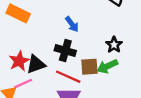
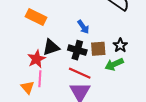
black triangle: (36, 64) -> (51, 47), moved
brown square: (89, 67) -> (98, 49), moved
pink line: (23, 84) -> (40, 79), turned -63

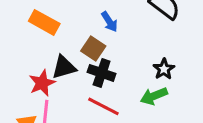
blue arrow: (83, 27) -> (109, 22), moved
brown square: (98, 49) -> (93, 48), moved, turned 35

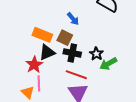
orange rectangle: (44, 22) -> (42, 35), moved
black star: (164, 69) -> (96, 54), moved

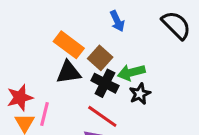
blue arrow: (73, 19) -> (117, 21), moved
green arrow: (108, 64) -> (131, 72), moved
red star: (34, 65) -> (20, 98), moved

